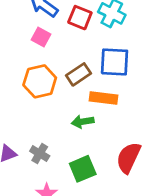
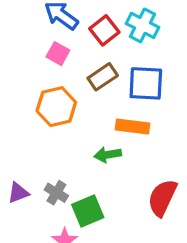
red square: (80, 18) -> (104, 30), turned 30
brown rectangle: (79, 74) -> (103, 77), moved
green square: (83, 169) -> (88, 211), moved

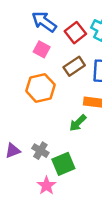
green arrow: (108, 155) -> (78, 123), turned -36

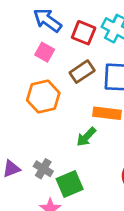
red square: (75, 33) -> (84, 33), turned -30

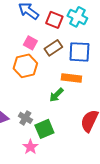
pink square: (45, 52) -> (30, 43), moved

